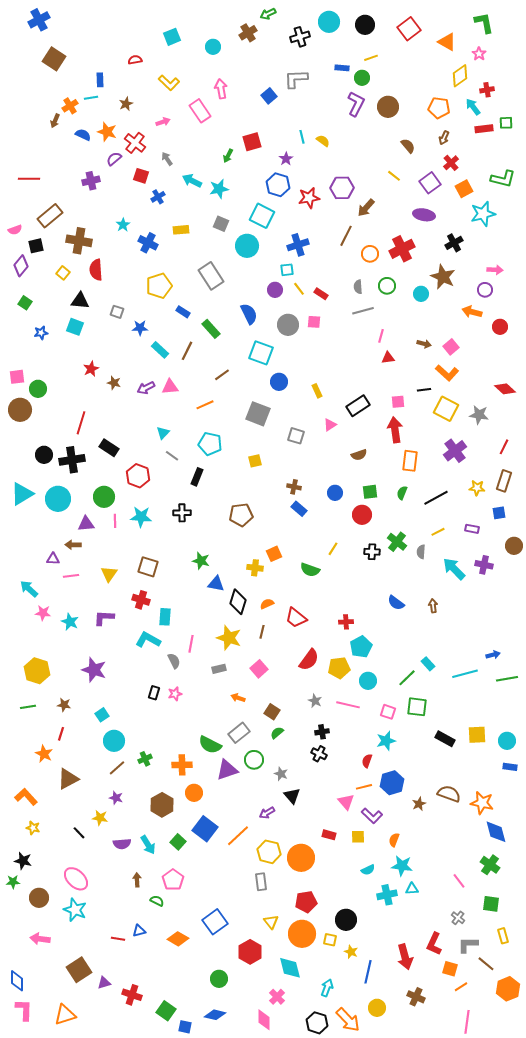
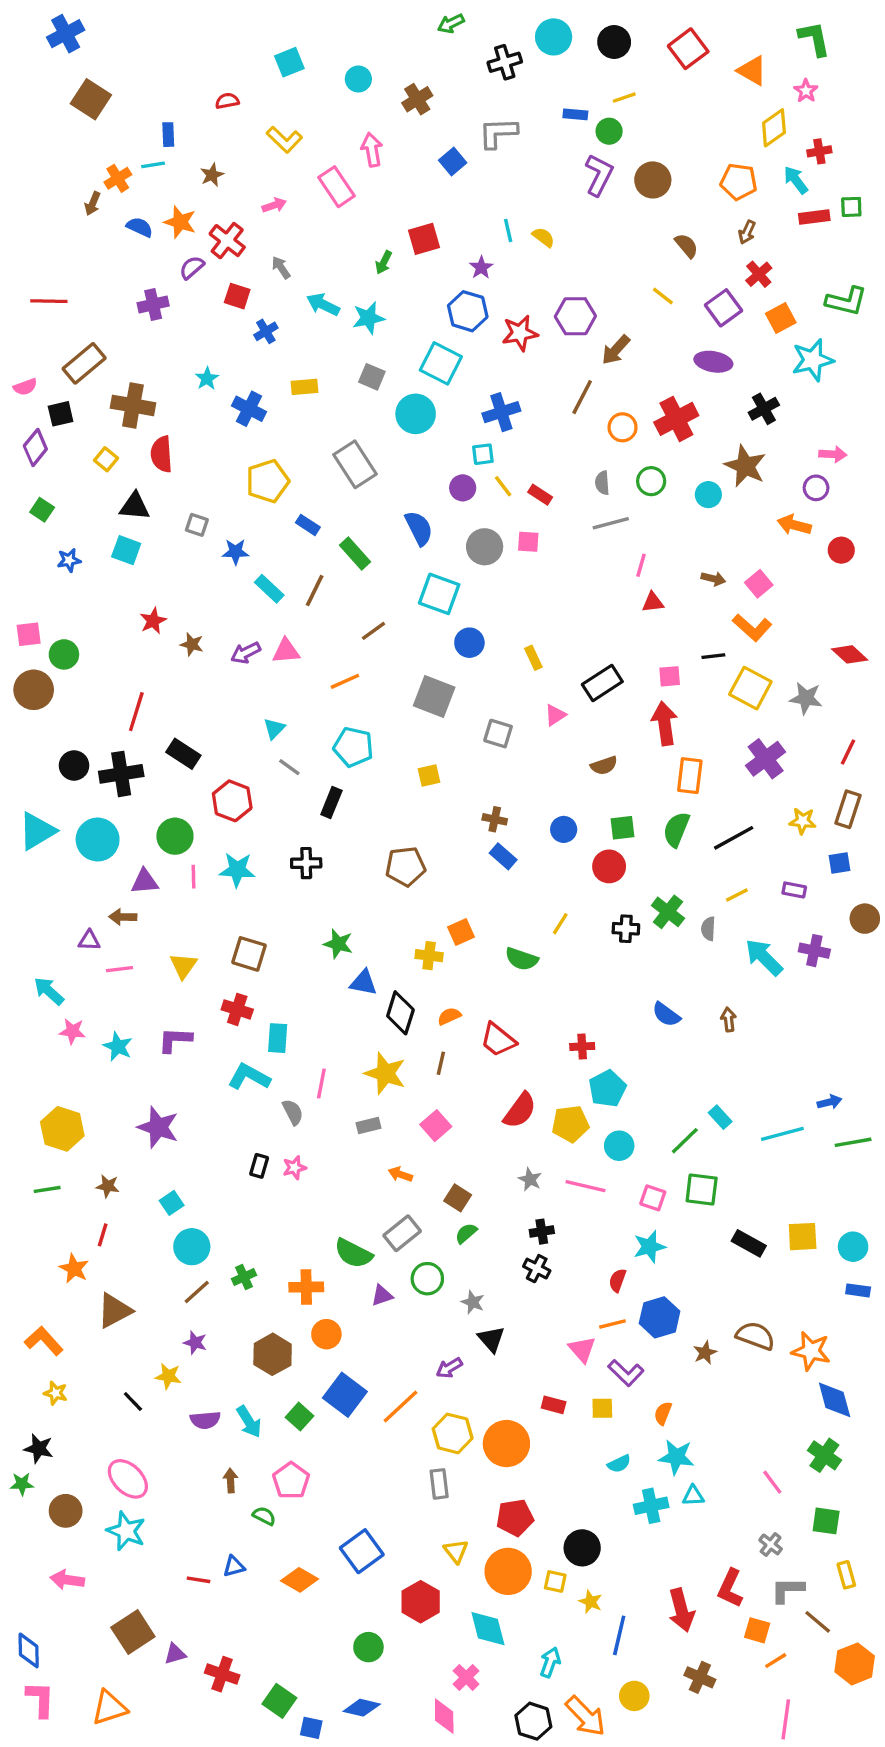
brown cross: (248, 33) -> (417, 99), moved
green semicircle: (402, 493) -> (676, 829), size x1.5
purple triangle: (227, 770) -> (382, 1295), size x0.6

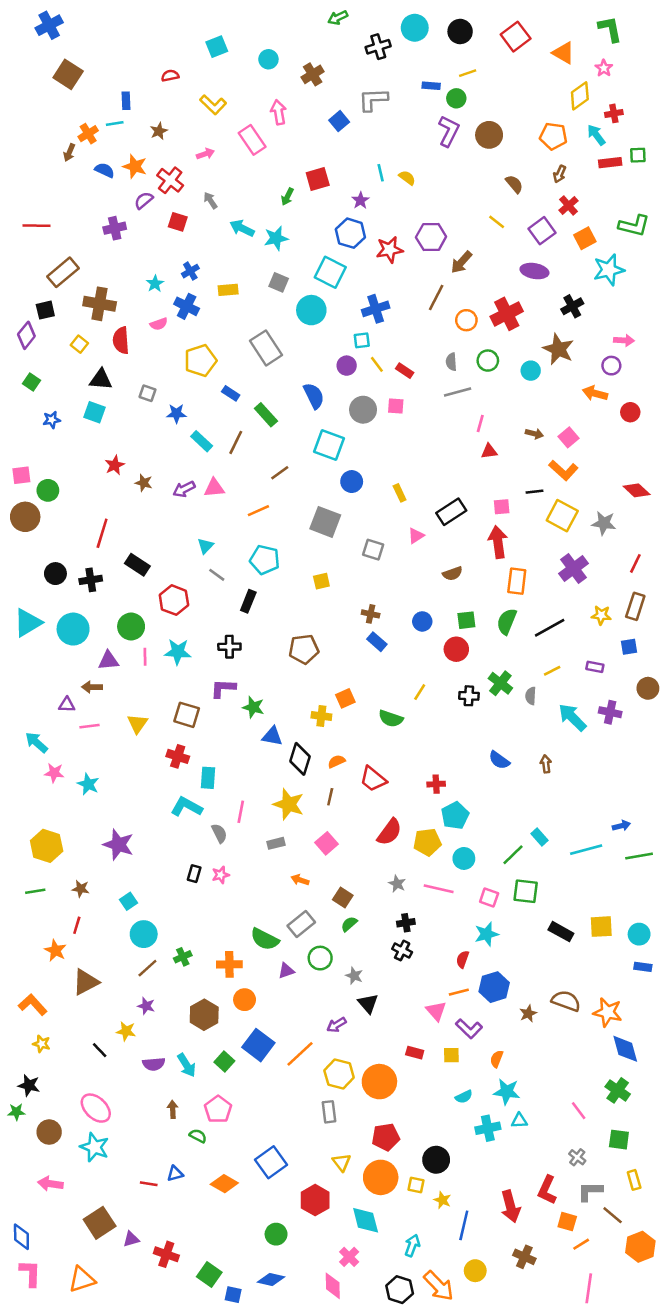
blue cross: (266, 331) -> (190, 271), moved
pink semicircle: (25, 387) -> (159, 324), moved
black cross: (121, 774) -> (91, 580), size x0.7
purple L-shape: (175, 1040) -> (223, 688), moved

